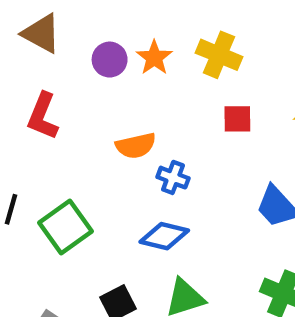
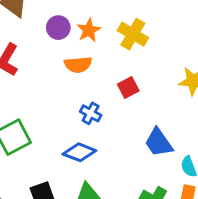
red square: (237, 119) -> (128, 88), moved, turned -35
orange semicircle: (136, 146) -> (78, 65), moved

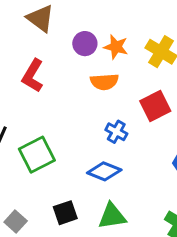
orange star: (89, 30) -> (116, 47), turned -30
red square: (128, 88) -> (155, 106), size x1.4

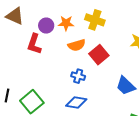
red L-shape: (33, 76) -> (34, 44), moved
orange semicircle: (104, 82) -> (77, 45), moved

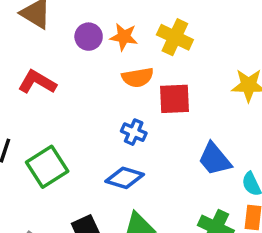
red L-shape: (34, 44) -> (37, 82), moved, turned 95
red square: (99, 55) -> (174, 99), turned 30

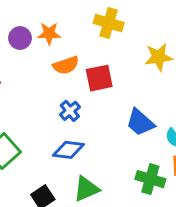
yellow cross: (175, 37) -> (109, 23), moved
blue cross: (134, 132) -> (70, 111), turned 36

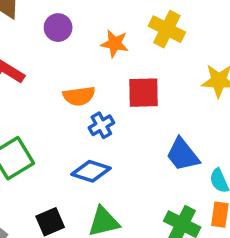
orange star: (49, 34) -> (115, 44), moved
orange semicircle: (66, 65) -> (79, 96), moved

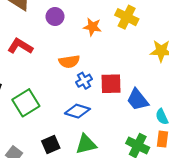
red square: (143, 93) -> (111, 84), moved

